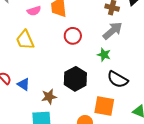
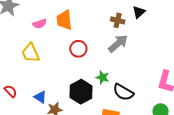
green star: (104, 55) -> (103, 77), moved
blue triangle: (24, 84) -> (40, 97), moved

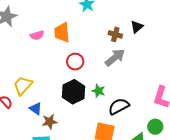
yellow trapezoid: (31, 53) -> (23, 86), moved, turned 65
black hexagon: (81, 92) -> (73, 92), moved
black semicircle: (123, 92) -> (119, 106), turned 120

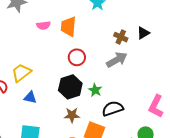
blue triangle: (36, 109) -> (30, 98), turned -32
brown star: (50, 122) -> (72, 115), moved

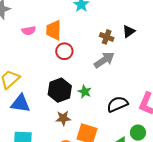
red circle: (77, 57) -> (64, 51), moved
blue triangle: (30, 98) -> (20, 103), size x1.5
black semicircle: (113, 109) -> (117, 104), moved

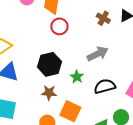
gray arrow: (104, 60) -> (98, 54), moved
green star: (85, 92) -> (77, 77), moved

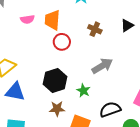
brown cross: (103, 18) -> (95, 29), moved
black semicircle: (105, 86) -> (110, 109), moved

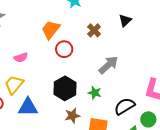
pink semicircle: (27, 19) -> (21, 58), moved
orange trapezoid: (52, 20) -> (51, 30), turned 45
brown cross: (95, 29) -> (94, 30), turned 32

